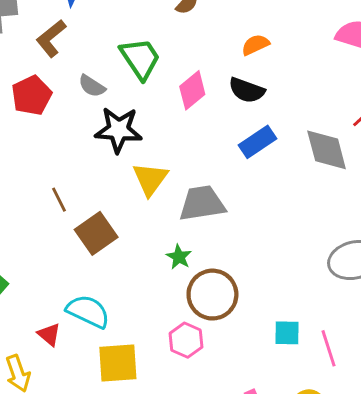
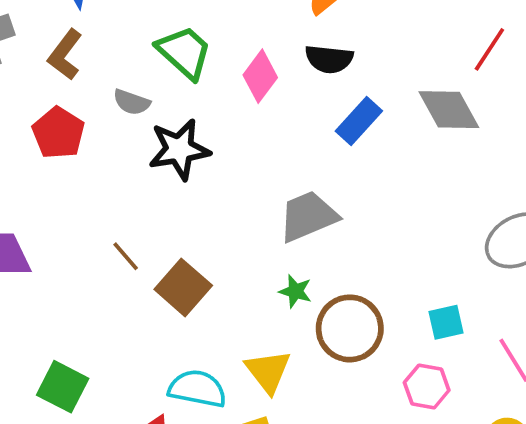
yellow triangle: (150, 179) -> (268, 371), moved
cyan square: (287, 333) -> (446, 322), moved
pink hexagon: (186, 340) -> (427, 386), moved

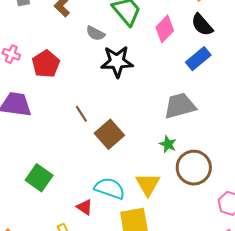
black semicircle: (329, 59) -> (202, 25), turned 35
blue rectangle: (359, 121) -> (198, 59), moved
red pentagon: (58, 133) -> (46, 64), moved

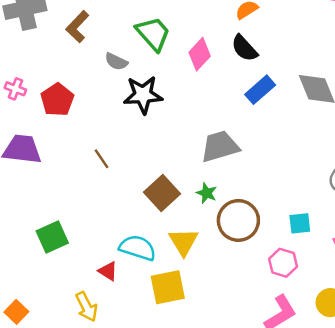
blue rectangle: (198, 59) -> (260, 90), moved
brown square: (109, 134) -> (162, 193), moved
green square: (39, 178) -> (52, 237), turned 32

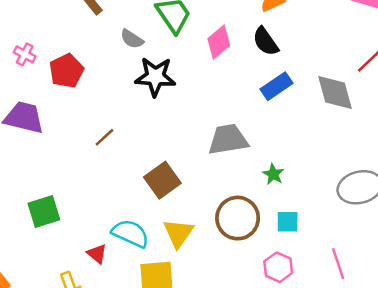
brown line: (101, 159) -> (104, 137), turned 75
green star: (207, 193) -> (273, 174), moved
cyan square: (300, 223) -> (288, 222), moved

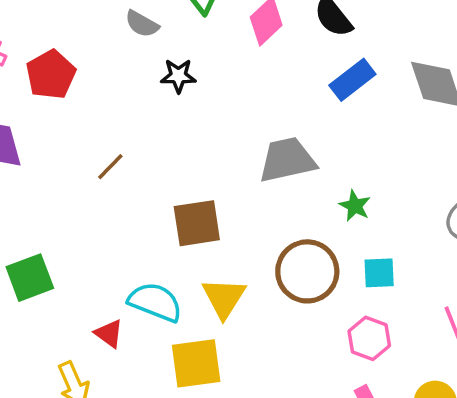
black star: (155, 77) -> (178, 76), size x0.6
brown square: (162, 180) -> (197, 223), turned 30

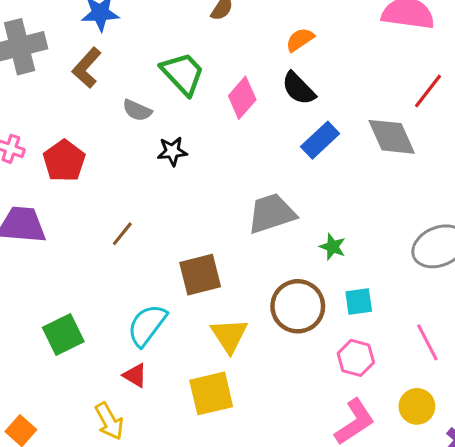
cyan semicircle: (155, 302) -> (147, 325), moved, turned -69

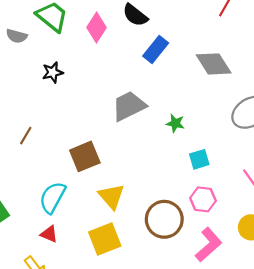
gray semicircle: (137, 110) -> (17, 36), moved
gray diamond: (392, 137) -> (214, 64), moved
brown circle: (298, 306) -> (164, 219), moved

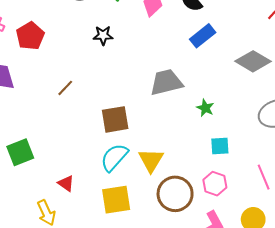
gray diamond: (214, 64) -> (253, 61), turned -40
yellow triangle: (112, 196) -> (151, 160), moved
cyan semicircle: (52, 197) -> (114, 157), moved

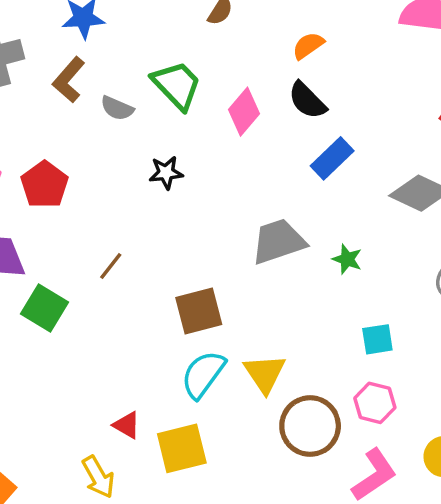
green star: (205, 108) -> (347, 259), moved
green square: (20, 152) -> (45, 308), moved, turned -32
yellow square: (116, 200) -> (182, 448), moved

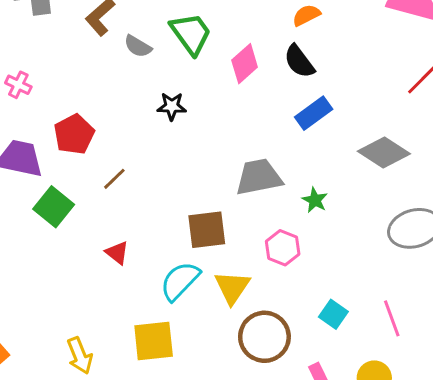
red pentagon: (44, 185) -> (74, 134), moved
brown square: (199, 311) -> (207, 230), moved
cyan square: (377, 339) -> (333, 314), moved, turned 36
pink hexagon: (375, 403) -> (283, 248), moved
red triangle: (127, 425) -> (117, 253), moved

